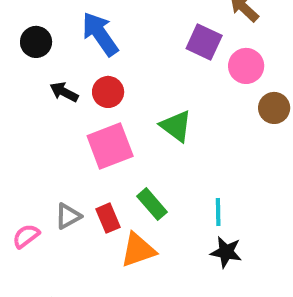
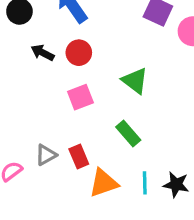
pink square: (110, 146) -> (80, 97), size x0.7
green rectangle: (152, 204) -> (128, 133), moved
cyan line: (218, 212) -> (145, 183), moved

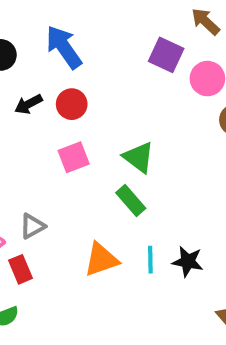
black arrow: (43, 53) -> (28, 104), turned -55
green triangle: (135, 81) -> (139, 157), moved
red rectangle: (79, 157) -> (21, 269), moved

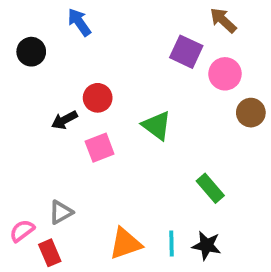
blue arrow: (64, 47) -> (79, 22), moved, size x0.7
black arrow: (28, 104) -> (64, 120), moved
green triangle: (139, 157) -> (157, 125), moved
green rectangle: (131, 201) -> (210, 188), moved

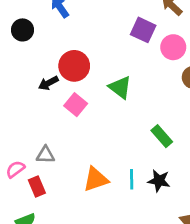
red circle: (98, 98) -> (74, 66), size x1.4
pink square: (100, 148) -> (76, 105), turned -30
gray triangle: (61, 212) -> (45, 155), turned 30

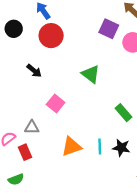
red circle: (74, 66) -> (51, 36), moved
black arrow: (48, 83) -> (34, 71), turned -112
pink square: (76, 105) -> (56, 104), moved

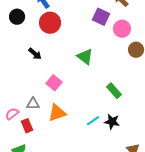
orange triangle: (71, 147) -> (57, 113), moved
cyan line: (100, 147) -> (93, 121), turned 56

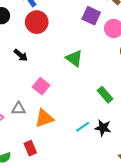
red rectangle: (27, 126) -> (30, 148), moved

